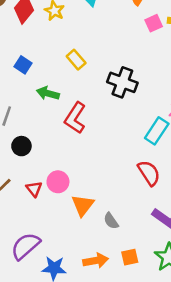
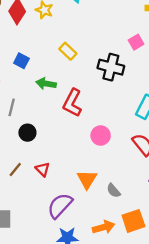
pink square: (154, 23) -> (136, 42), moved
pink circle: (58, 182) -> (101, 136), moved
purple semicircle: (26, 246) -> (60, 206), moved
orange square: (130, 257) -> (133, 221), size x1.5

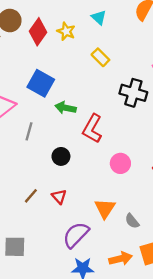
yellow rectangle: (68, 51) -> (100, 57), moved
blue square: (21, 61) -> (41, 83), size x1.6
black circle: (27, 133) -> (61, 156), moved

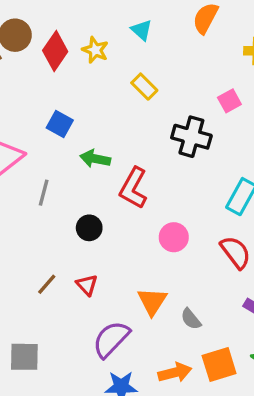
blue square: (41, 83) -> (60, 124), size x0.7

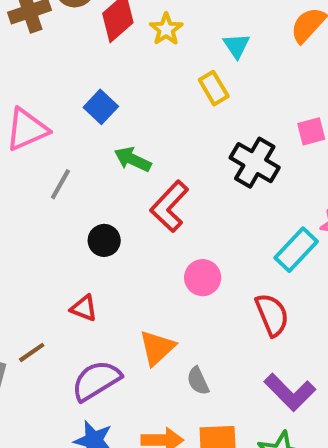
cyan triangle: (142, 30) -> (236, 46), moved
brown line: (47, 284) -> (32, 352), moved
red triangle: (87, 285) -> (84, 308), turned -40

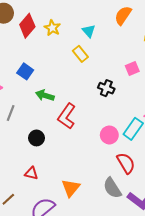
black cross: (255, 163) -> (106, 88), size x0.7
pink circle: (203, 278) -> (109, 135), moved
gray semicircle: (198, 381) -> (112, 188), moved, size x1.5

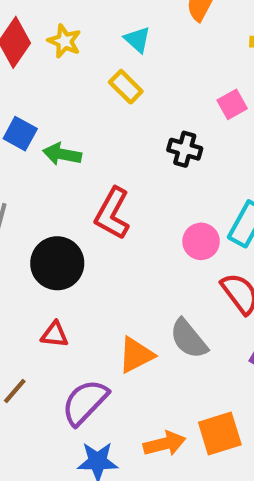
green arrow: (45, 95) -> (62, 154), moved
black circle: (37, 138) -> (57, 263), size x1.6
orange triangle: (71, 188) -> (136, 355), turned 30
gray semicircle: (112, 188) -> (189, 339), moved

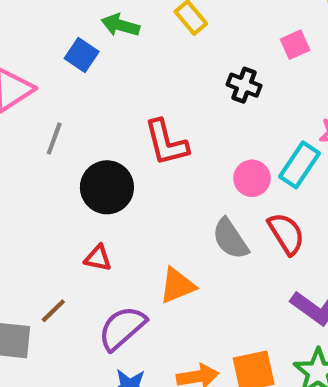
green arrow: (62, 154) -> (120, 25), moved
red L-shape: (112, 213) -> (166, 143), turned -48
gray semicircle: (189, 339) -> (230, 239), moved

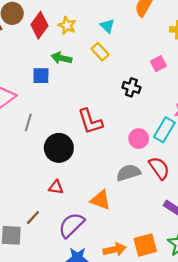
blue square: (82, 55) -> (41, 76), turned -30
gray semicircle: (230, 239) -> (128, 173), turned 110
orange triangle: (177, 286) -> (101, 200), turned 45

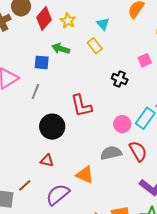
gray line: (28, 123) -> (35, 91), moved

